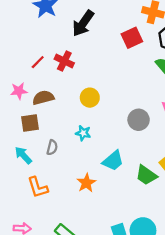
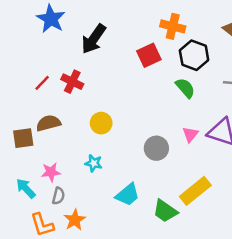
pink star: (19, 91) -> (51, 172), moved
brown square: (30, 123) -> (23, 138), moved
gray semicircle: (52, 147) -> (58, 196), moved
orange star: (86, 183) -> (75, 220), moved

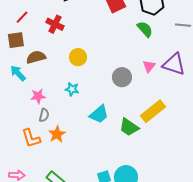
red line: (42, 83) -> (22, 17), moved
brown square: (23, 138) -> (16, 40), moved
cyan arrow: (26, 188) -> (18, 73), moved

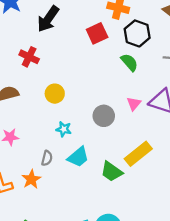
cyan star: (72, 89) -> (64, 129), moved
gray semicircle: (44, 115) -> (47, 158), moved

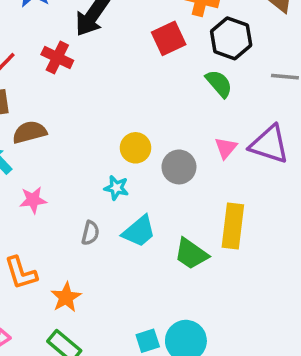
red cross: (29, 57) -> (57, 57), moved
yellow circle: (55, 94) -> (136, 148), moved
yellow rectangle: (138, 154) -> (233, 226), turned -44
orange star: (31, 179) -> (66, 297), moved

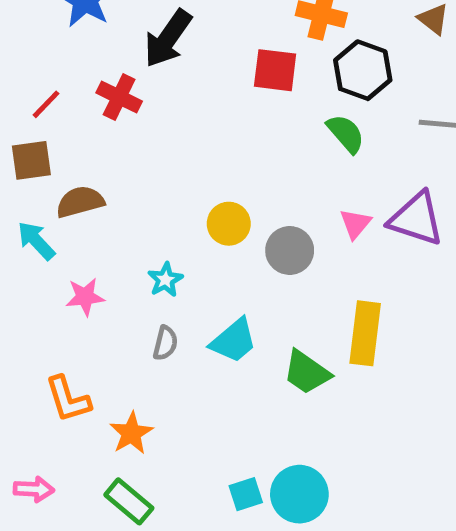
red square: (169, 38) -> (275, 70), turned 32
cyan star: (116, 188) -> (165, 280), moved, turned 30

